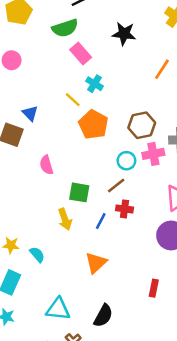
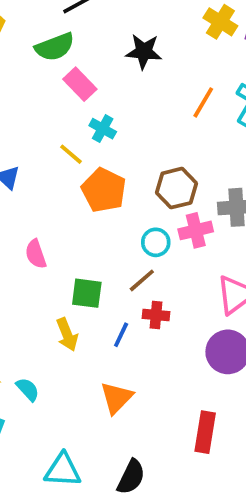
red rectangle: (154, 288) -> (205, 432), size x1.5

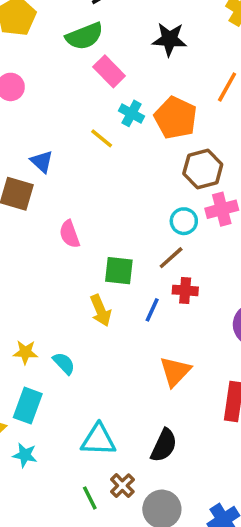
orange pentagon: (104, 190) -> (176, 118), moved
orange triangle: (116, 398) -> (175, 371), moved

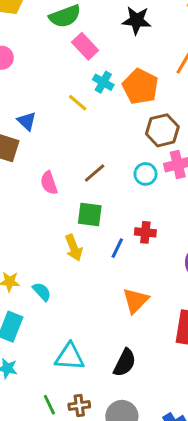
brown line: (171, 258) -> (95, 173), moved
brown cross: (122, 486) -> (79, 406), moved, turned 36
green line: (90, 498) -> (49, 405), moved

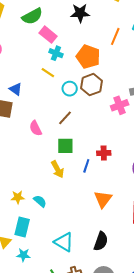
cyan cross: (103, 82) -> (56, 53), moved
brown hexagon: (162, 130) -> (92, 85), moved
cyan circle: (145, 174) -> (70, 89), moved
cyan triangle: (70, 357) -> (64, 242), turned 35

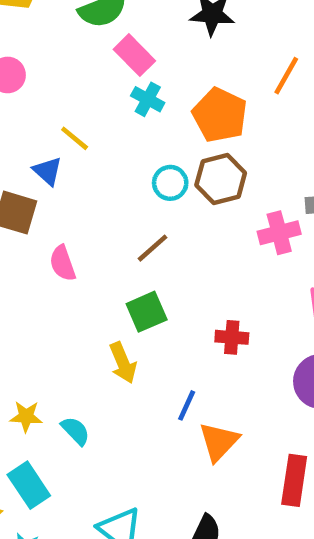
yellow line: (48, 73) -> (75, 138), moved
pink semicircle: (35, 128) -> (63, 263), moved
green square: (65, 146) -> (147, 312), turned -30
blue line: (86, 166) -> (187, 405), moved
cyan rectangle: (22, 227) -> (29, 485), turned -54

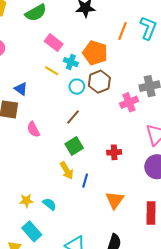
pink rectangle: (134, 55) -> (54, 43), moved
cyan cross: (148, 99) -> (71, 62), moved
yellow line: (75, 138) -> (52, 71), moved
blue line: (187, 405) -> (85, 181), moved

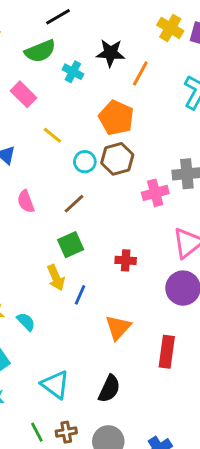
orange line: (122, 31) -> (140, 73), moved
pink rectangle: (54, 43) -> (23, 94), moved
cyan cross: (71, 62) -> (73, 72), moved
pink semicircle: (33, 129) -> (26, 201), moved

